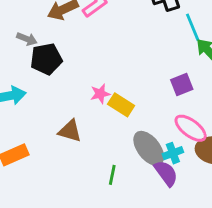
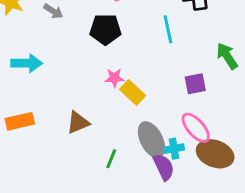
cyan line: (193, 27) -> (168, 29), moved
black pentagon: (46, 59) -> (105, 29), moved
brown triangle: (70, 131) -> (78, 123), moved, turned -50

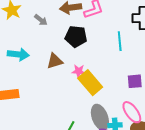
yellow rectangle: (133, 92) -> (90, 83), size x1.4
brown triangle: (78, 123) -> (55, 61), moved

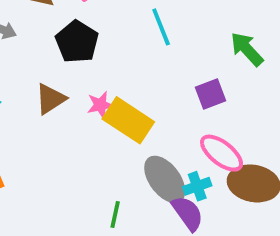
black pentagon: (76, 37) -> (77, 42), turned -30

